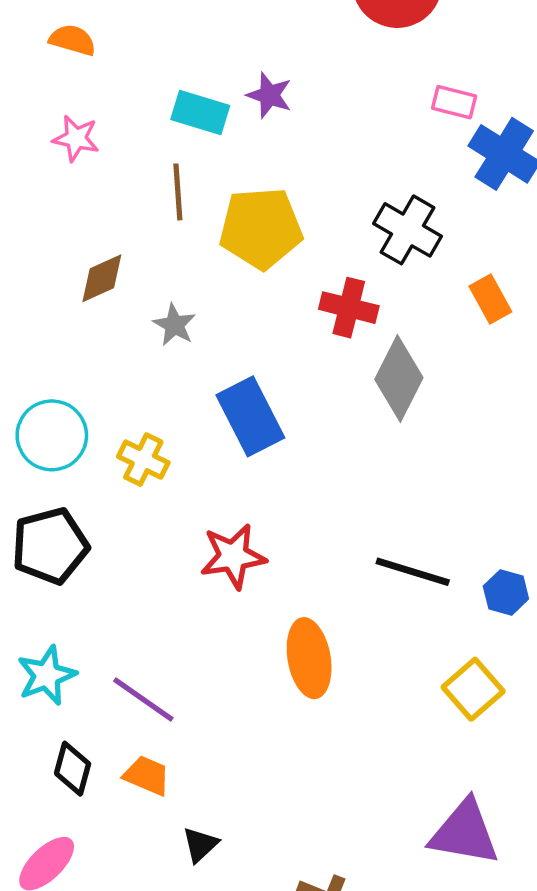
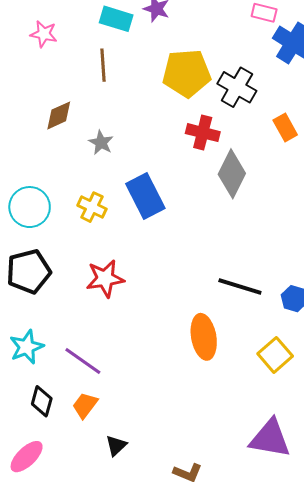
yellow pentagon: (261, 228) -> (187, 73), moved
yellow cross: (143, 460) -> (92, 207), moved
red star: (233, 556) -> (105, 278), moved
orange ellipse: (309, 658) -> (204, 337), moved
orange trapezoid: (147, 776) -> (85, 405), turned -76

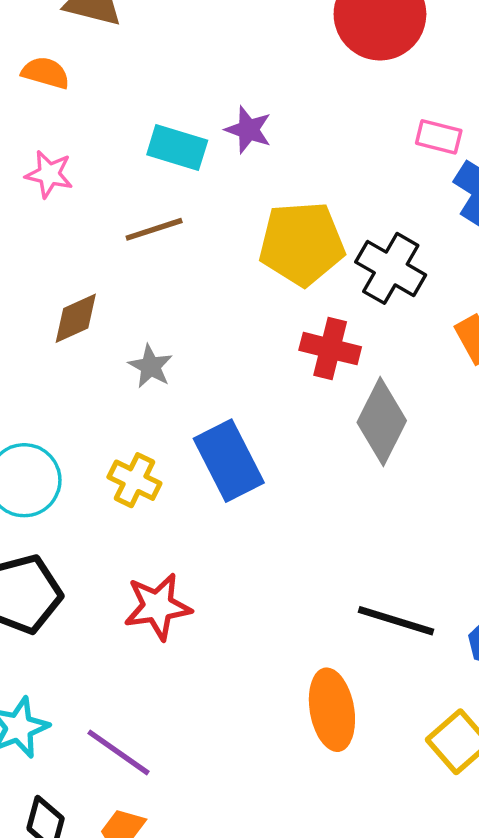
brown line: (103, 65) -> (154, 229), turned 76

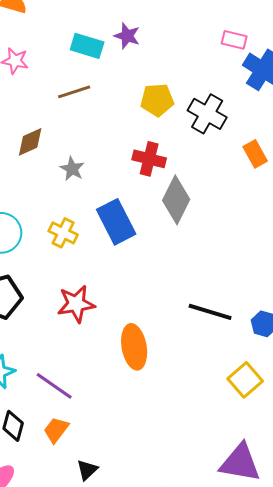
yellow pentagon: (302, 244) -> (157, 100), size x0.7
red cross: (330, 349) -> (149, 159), moved
gray diamond: (382, 421) -> (176, 200), moved
orange ellipse: (332, 710) -> (134, 347), moved

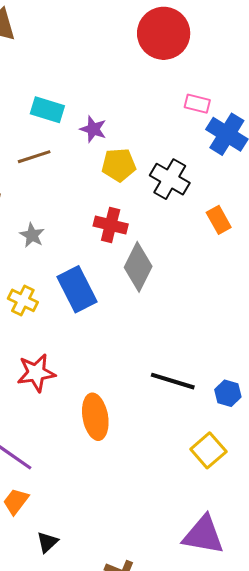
purple star: (127, 36) -> (93, 129), moved

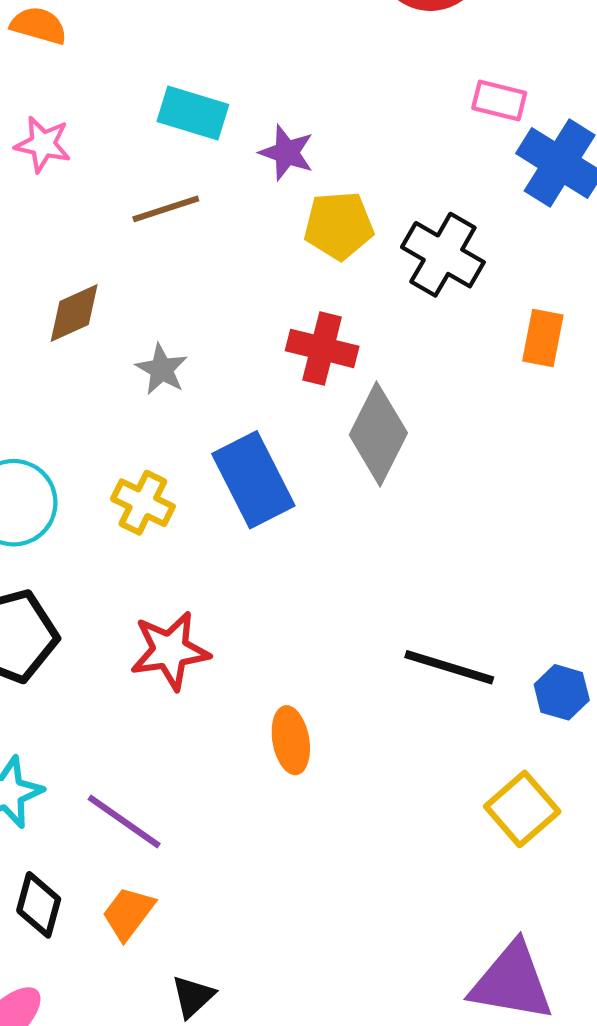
orange rectangle: (219, 220) -> (543, 338), turned 40
orange ellipse: (95, 417) -> (291, 740), size x0.7

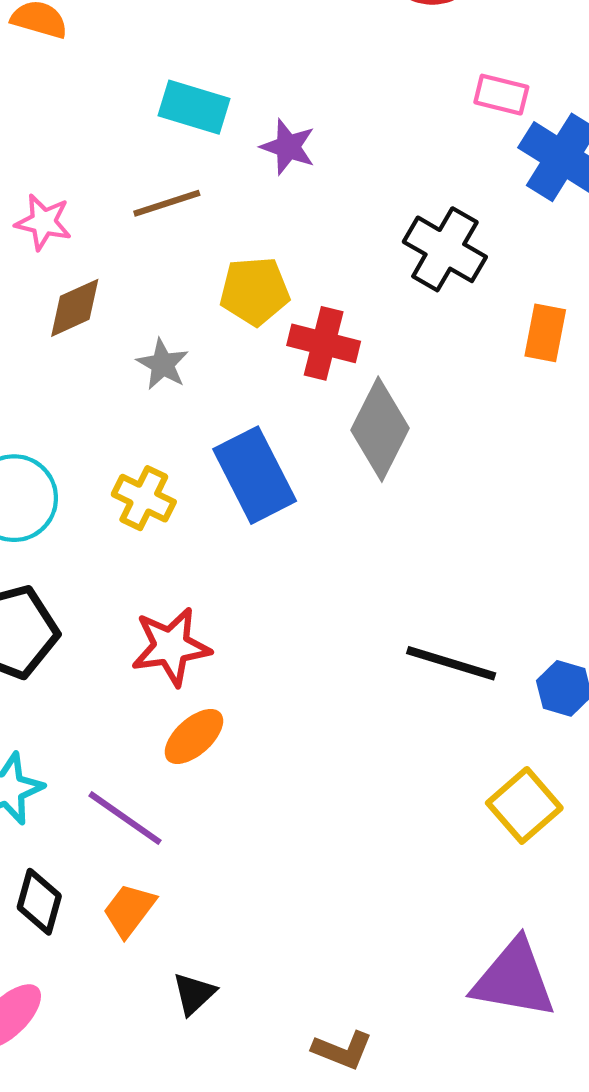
pink star: (43, 144) -> (43, 222), moved
yellow pentagon: (339, 226) -> (255, 291), moved
orange ellipse: (291, 740) -> (194, 736), moved, turned 58

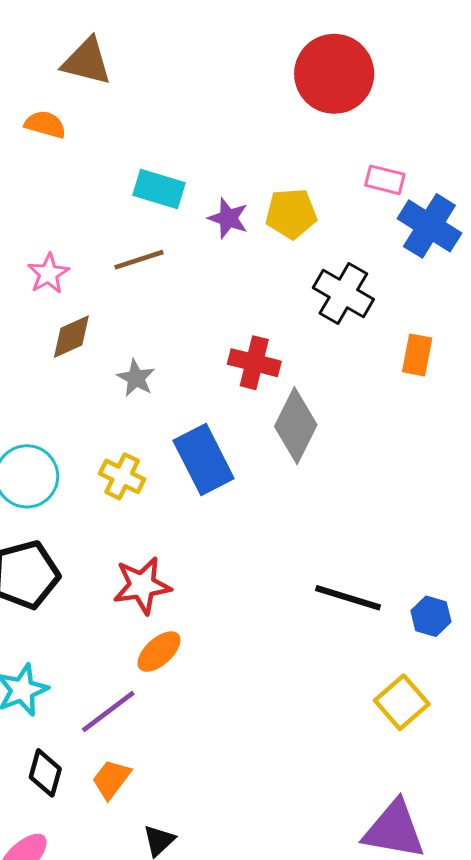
pink star: (43, 222) -> (48, 274), turned 30
yellow pentagon: (255, 291) -> (291, 214), moved
purple line: (125, 818) -> (108, 711), turned -72

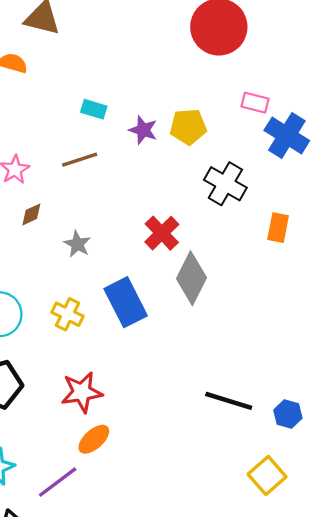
cyan rectangle: (159, 189) -> (94, 109), size x0.7
brown diamond: (71, 337) -> (31, 214), size x0.7
red cross: (254, 363) -> (162, 233), turned 32

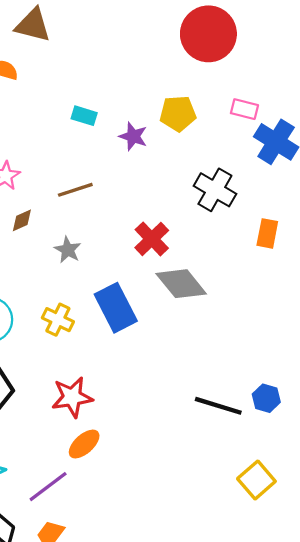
yellow pentagon: (188, 127) -> (178, 113), moved
brown line: (80, 160) -> (75, 190), moved
gray diamond: (191, 278) -> (181, 284), turned -66
blue hexagon: (288, 414) -> (266, 398), moved

